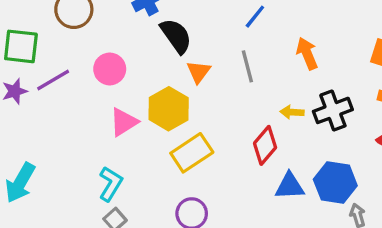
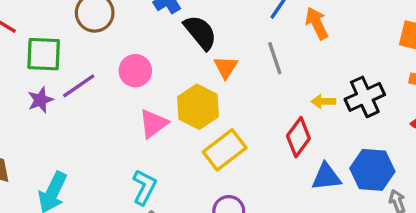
orange arrow: (307, 53) -> (317, 23), moved

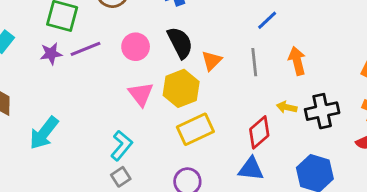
orange arrow: (317, 23) -> (297, 61), moved
black semicircle: (200, 32) -> (180, 43), moved
pink triangle: (153, 124) -> (141, 94), turned -44
blue triangle: (326, 177) -> (251, 169), moved

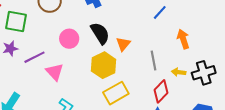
purple line: (86, 49) -> (34, 57), moved
gray line: (254, 62) -> (154, 61), moved
pink triangle: (141, 94) -> (55, 72), moved

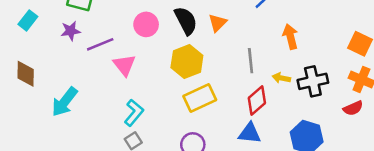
orange triangle: (123, 44) -> (217, 23), moved

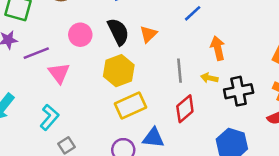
yellow arrow: (281, 78) -> (209, 78), moved
cyan L-shape: (134, 113) -> (49, 117), moved
blue triangle: (250, 133) -> (153, 138), moved

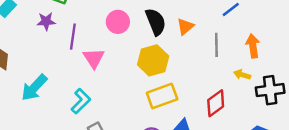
purple line: (36, 53) -> (73, 37), turned -65
gray line: (179, 71) -> (216, 45), moved

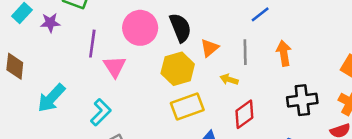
purple star: (46, 21) -> (50, 23), moved
pink circle: (118, 22) -> (140, 28), size x1.4
orange triangle: (185, 27) -> (209, 48), moved
yellow arrow: (242, 75) -> (229, 79), moved

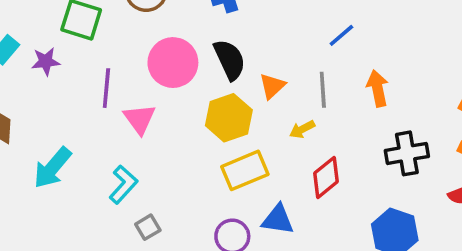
yellow arrow: (229, 79) -> (302, 129), turned -42

